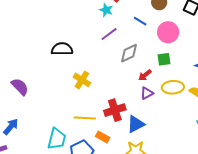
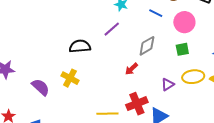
purple line: (109, 34) -> (112, 29), moved
red arrow: (145, 75) -> (131, 69), moved
yellow cross: (82, 80) -> (70, 78), moved

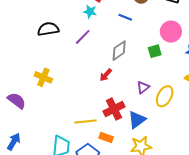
pink circle: (184, 22) -> (171, 32), moved
black semicircle: (80, 46) -> (48, 29), moved
yellow ellipse: (193, 77) -> (165, 96), moved, turned -50
yellow cross: (70, 78) -> (43, 77), moved

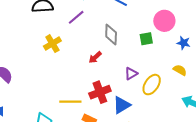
gray diamond: (119, 51) -> (111, 35), turned -60
yellow cross: (43, 77) -> (52, 44), moved, turned 30

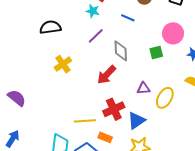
purple line: (76, 17) -> (96, 36), moved
red arrow: (95, 57) -> (107, 75), size x1.5
purple triangle: (131, 74) -> (143, 88), turned 32

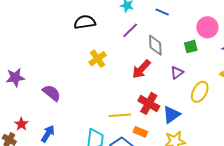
purple triangle: (143, 88) -> (177, 73), moved, turned -32
red cross: (114, 109) -> (149, 103), turned -35

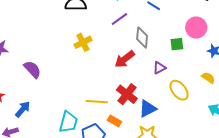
yellow ellipse: (200, 92) -> (179, 90), turned -75

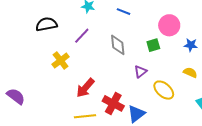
purple line: (119, 19) -> (82, 36), moved
red arrow: (125, 59) -> (85, 88), moved

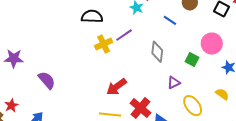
green square: (153, 45) -> (192, 60), turned 32
yellow cross: (61, 60) -> (104, 44), moved

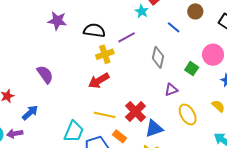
black semicircle: (92, 16) -> (94, 30), moved
yellow cross: (104, 44) -> (105, 54), moved
purple star: (14, 59) -> (57, 21), moved
red arrow: (116, 87) -> (99, 81), moved

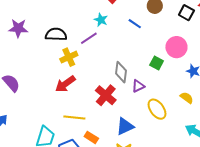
cyan star: (142, 11) -> (101, 20), moved
gray diamond: (158, 57) -> (121, 72), moved
red cross: (135, 112) -> (106, 95), moved

